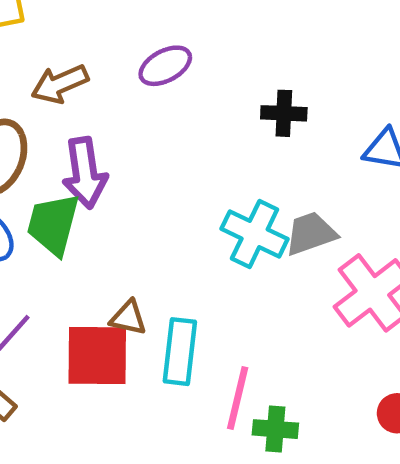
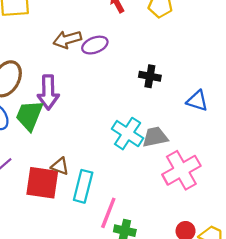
brown arrow: (60, 84) -> (67, 39), moved

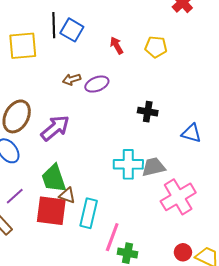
brown arrow: (67, 39) -> (72, 79), size x0.7
purple arrow: (48, 92) -> (55, 128), turned -128
green trapezoid: (29, 115) -> (54, 178), moved, turned -40
cyan cross: (128, 134) -> (128, 164), turned -32

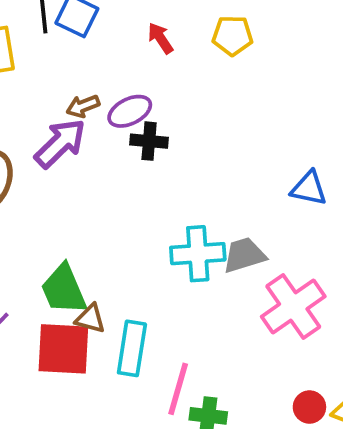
black cross: (148, 112) -> (149, 141), moved
purple arrow: (55, 128) -> (60, 143), moved

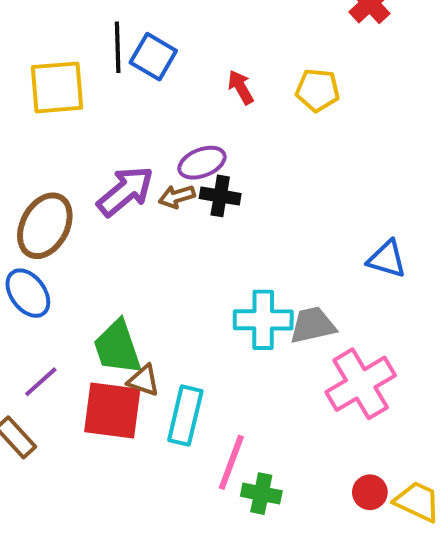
brown arrow: (83, 106) -> (177, 197), moved

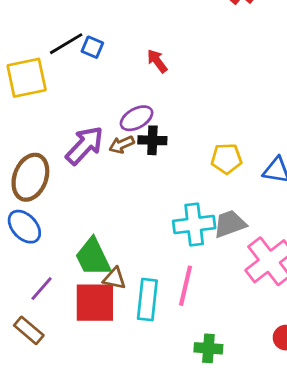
black line: (118, 47) -> (66, 44), turned 68
blue square: (153, 57) -> (92, 47), size x0.7
yellow pentagon: (318, 90) -> (226, 159), moved
pink line: (231, 462) -> (185, 286), moved

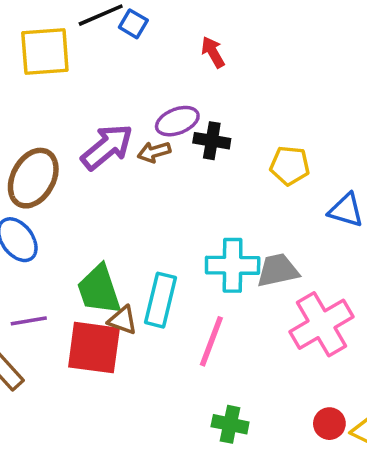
black cross: (152, 140) -> (212, 141), moved
yellow pentagon: (226, 159) -> (290, 165), moved
purple line: (42, 289) -> (29, 321), turned 32
cyan rectangle: (147, 300) -> (161, 300), moved

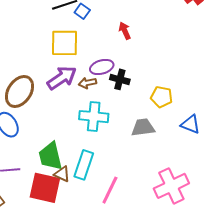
yellow square: (45, 52) -> (65, 43), moved
cyan cross: (233, 265) -> (94, 117), moved
gray trapezoid: (278, 270) -> (143, 127), moved

